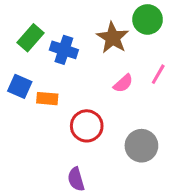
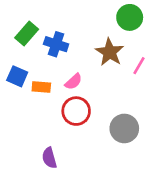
brown star: (113, 38) -> (110, 52), moved
pink semicircle: (123, 83) -> (73, 82), moved
purple semicircle: (76, 179) -> (49, 158), moved

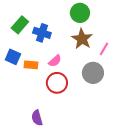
green circle: (130, 17) -> (80, 13), moved
gray circle: (124, 128) -> (93, 73), moved

